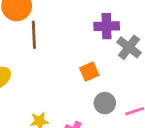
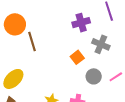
gray cross: (129, 47) -> (101, 44), moved

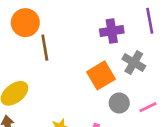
orange square: (77, 57) -> (101, 75), size x1.5

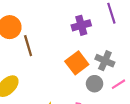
gray cross: (134, 62) -> (105, 61), moved

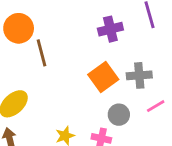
gray cross: (105, 61) -> (139, 75), turned -30
gray circle: (95, 84) -> (119, 115), moved

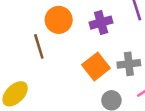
orange circle: (19, 28) -> (59, 20), moved

